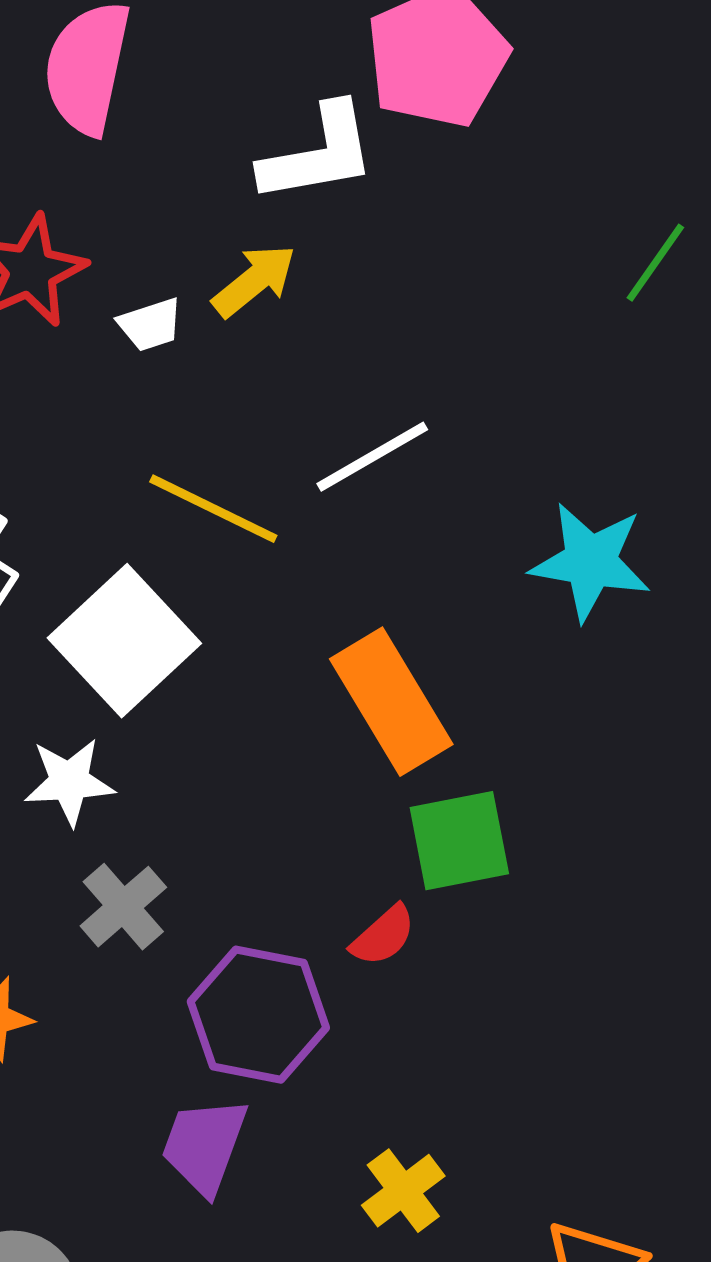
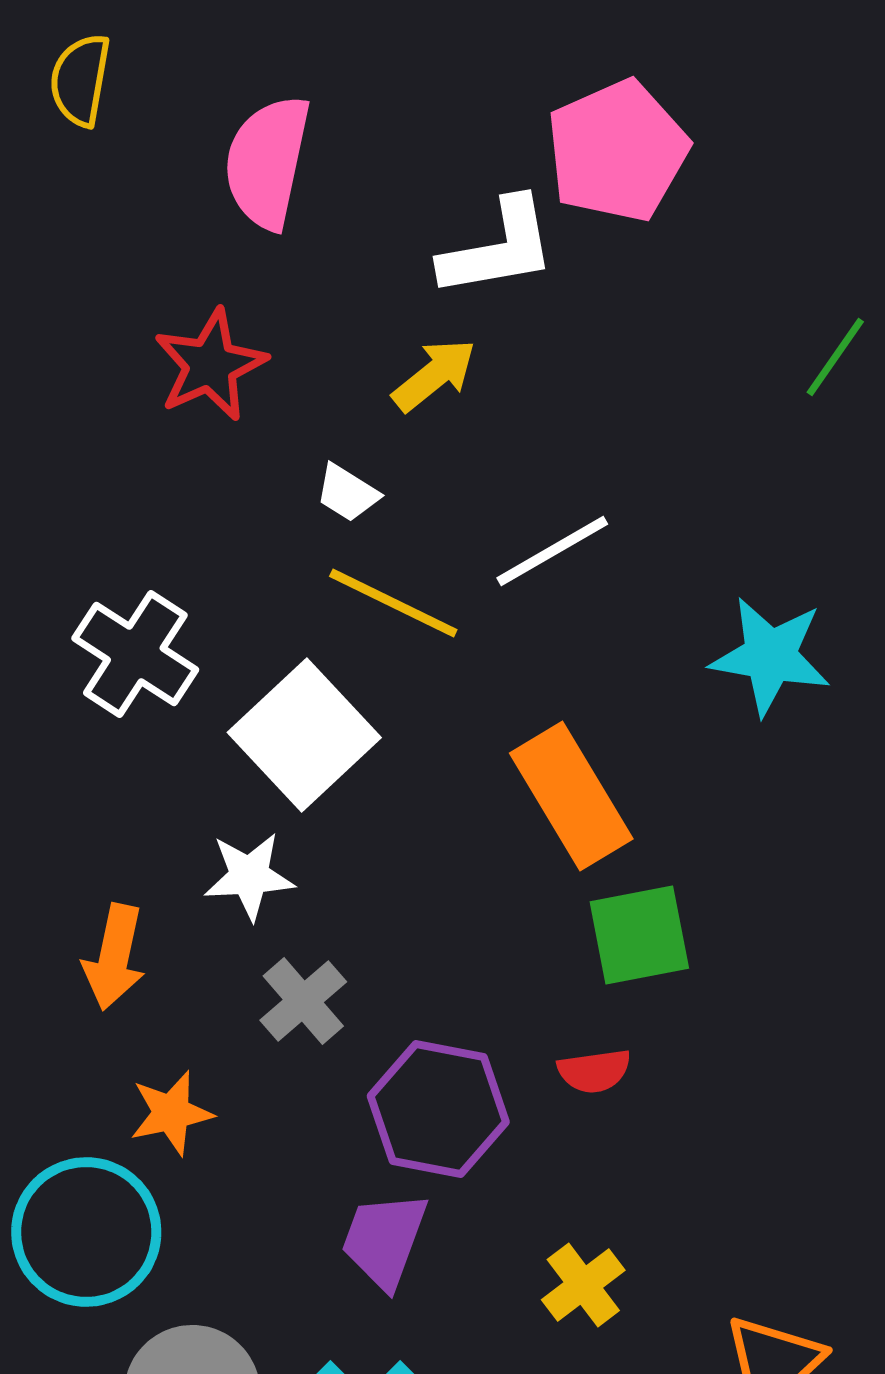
white trapezoid: (150, 325) -> (347, 493), moved, turned 50
red semicircle: (383, 936) -> (594, 1071), moved, turned 34

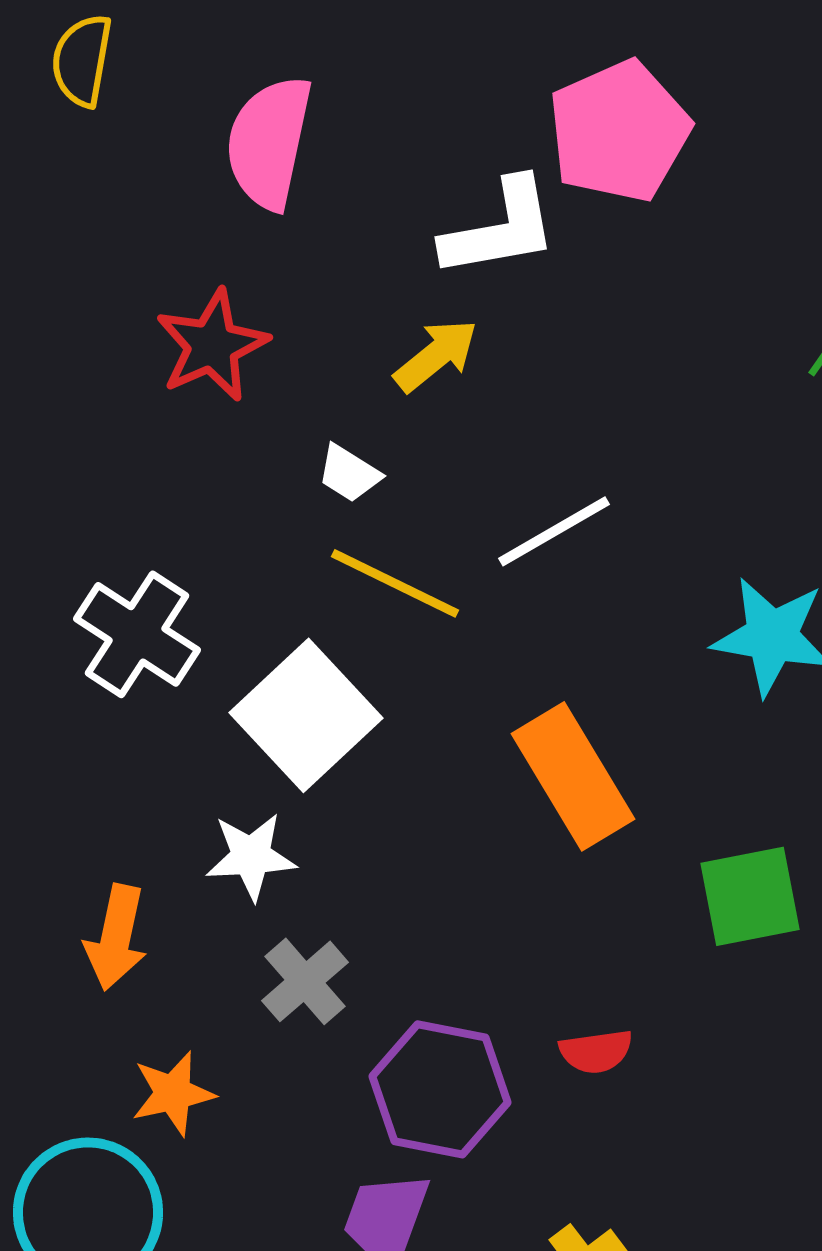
green square: (639, 935) -> (750, 896), moved

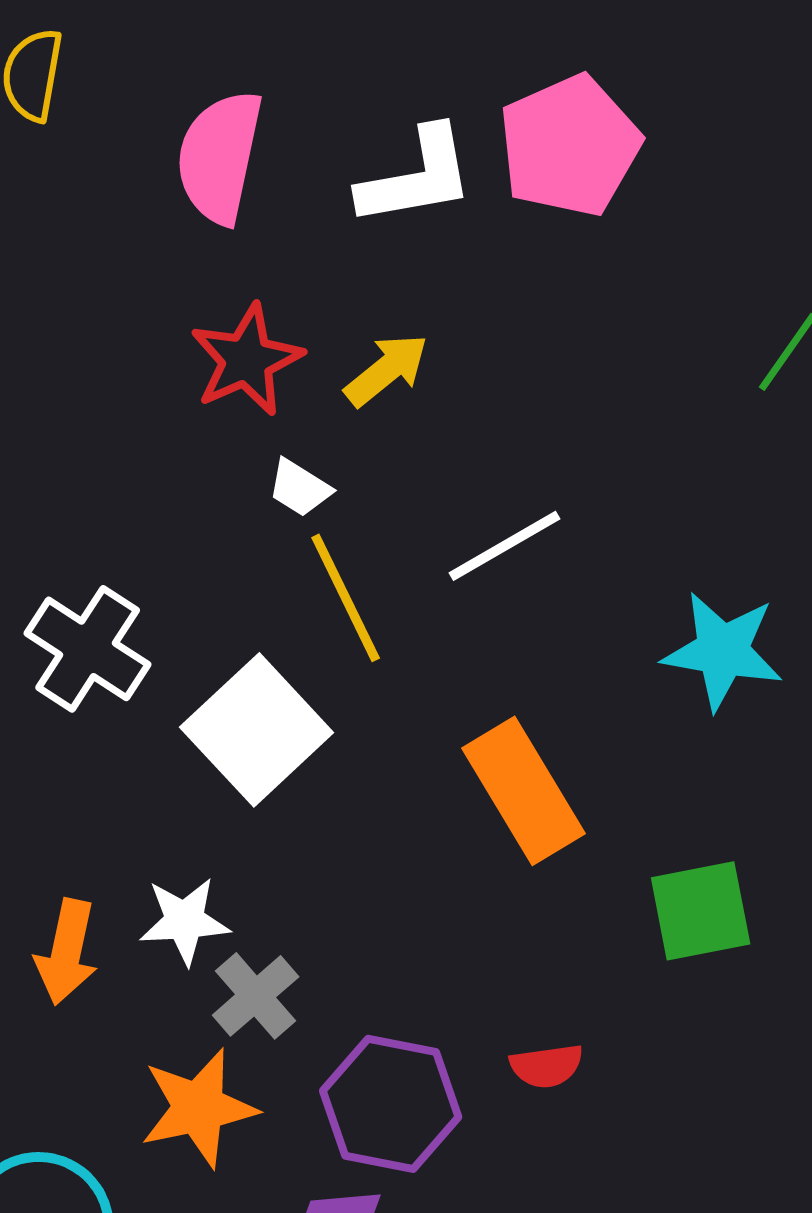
white L-shape: (500, 228) -> (417, 177), moved
red star: (212, 345) -> (247, 360), moved
yellow line: (395, 583) -> (346, 598), turned 38
white star: (251, 856) -> (185, 921), moved
orange star: (173, 1093) -> (199, 1108), moved, size x1.4

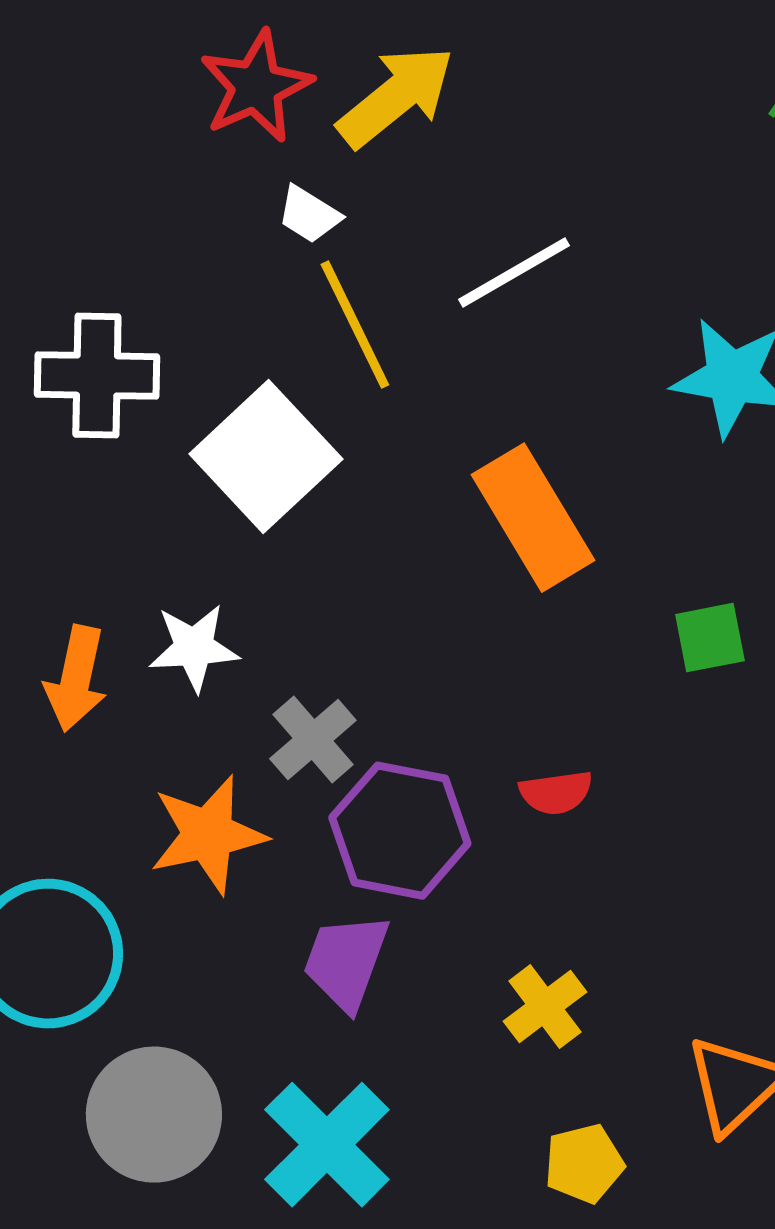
yellow arrow: (387, 370) -> (396, 97), size x1.4
white cross: (88, 649) -> (97, 376), turned -32
green square: (701, 911) -> (710, 638), size x0.7
gray cross: (256, 996) -> (313, 740), moved

